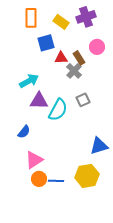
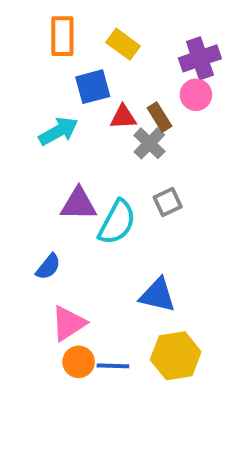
purple cross: (86, 17) -> (200, 58), moved
cyan arrow: (29, 81) -> (58, 131), moved
blue triangle: (99, 146) -> (157, 295), moved, turned 30

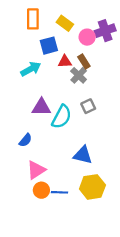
pink circle: (196, 95) -> (87, 37), moved

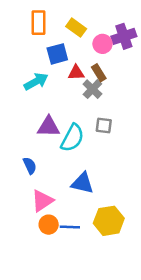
gray square: (88, 106) -> (104, 125), turned 32
blue semicircle: (25, 140) -> (30, 166), turned -64
blue triangle: (83, 155) -> (82, 183), moved

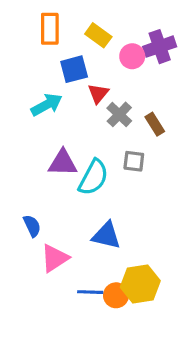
red triangle: (76, 73) -> (98, 93), turned -48
brown rectangle: (99, 73) -> (155, 124), moved
blue semicircle: (30, 166) -> (32, 226), moved
orange circle: (49, 225) -> (116, 295), moved

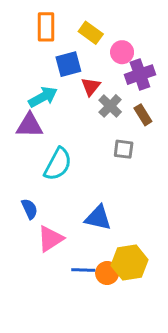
purple cross: (160, 47) -> (140, 75), moved
purple triangle: (63, 163) -> (30, 125), moved
cyan semicircle: (93, 177) -> (58, 164), moved

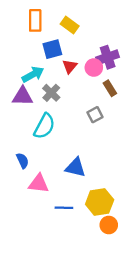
pink circle: (122, 52) -> (94, 68), moved
gray cross: (110, 106) -> (51, 93), moved
gray square: (124, 149) -> (95, 115), turned -35
pink triangle: (50, 239) -> (39, 184), turned 40
orange circle: (107, 273) -> (109, 225), moved

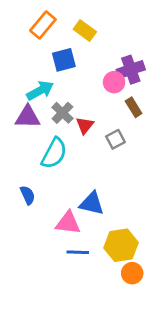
orange rectangle: (35, 20) -> (43, 25), turned 40
red triangle: (70, 66) -> (85, 125), moved
pink triangle: (39, 184) -> (68, 223), moved

